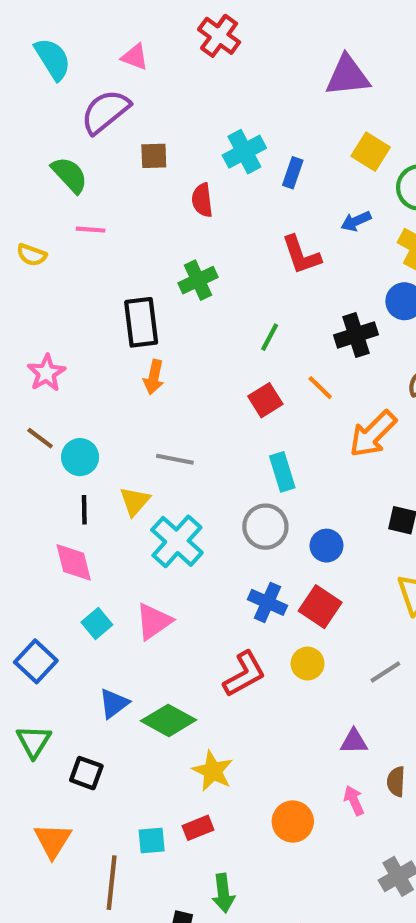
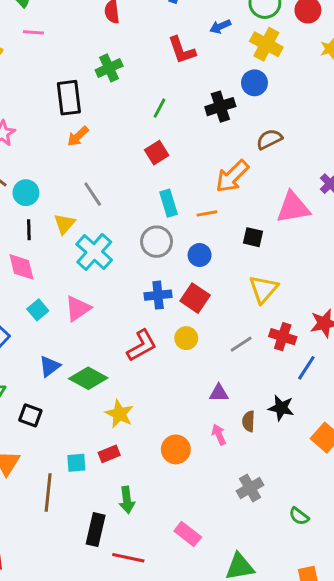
orange arrow: (154, 377) -> (78, 136), turned 35
orange line: (320, 388) -> (207, 213), moved, turned -54
gray line: (175, 459) -> (93, 194), turned 45
blue cross: (268, 602) -> (158, 295), turned -30

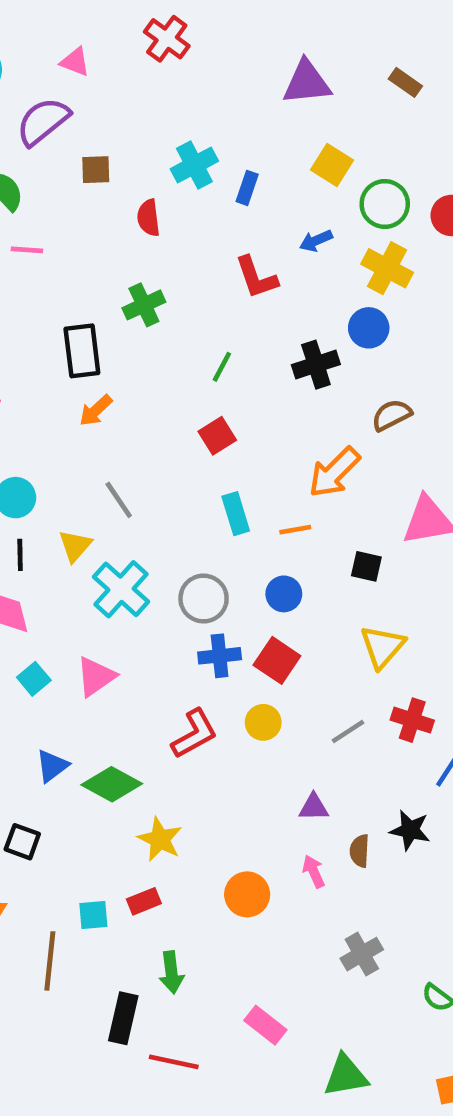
gray circle: (157, 242) -> (204, 599), moved

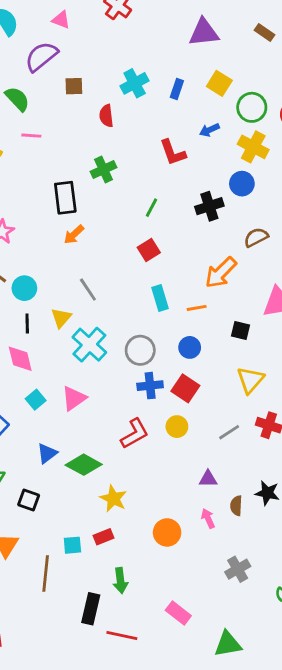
blue rectangle: (247, 188) -> (177, 89), moved

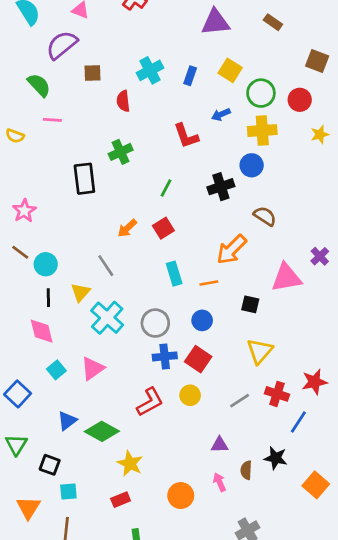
yellow cross: (253, 147) -> (262, 131), turned -32
orange arrow: (74, 234) -> (127, 228), moved
brown semicircle: (256, 237) -> (265, 216), turned 60
cyan square: (72, 545) -> (68, 492), moved

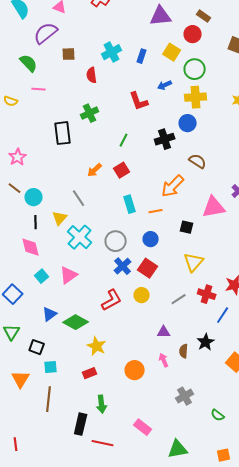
red circle: (300, 100) -> (193, 34), moved
blue cross: (165, 356) -> (123, 266), turned -36
black star: (276, 458) -> (206, 342), turned 30

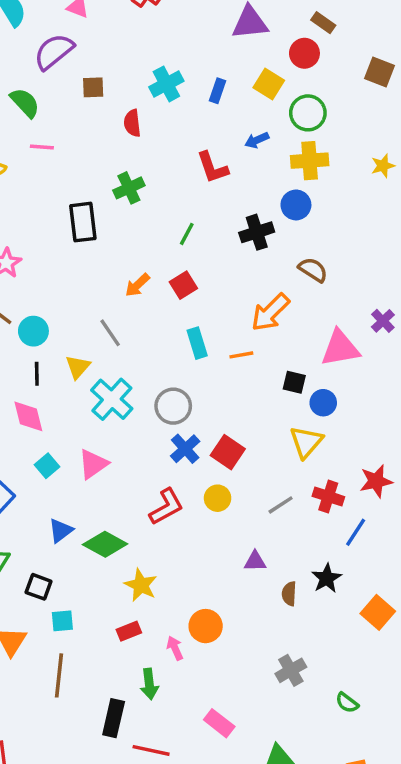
blue circle: (151, 239) -> (323, 403), moved
pink arrow: (164, 360) -> (175, 648), moved

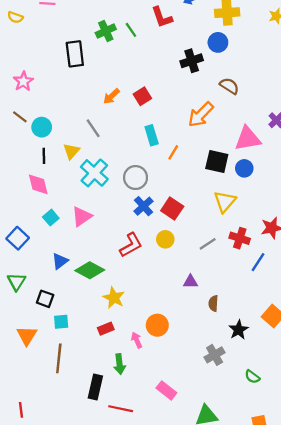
green line: (187, 234) -> (131, 30), moved, turned -63
orange line: (241, 355) -> (173, 152), moved, turned -49
black square: (294, 382) -> (217, 161), size x1.5
blue circle: (323, 403) -> (244, 168), moved
black star: (327, 578) -> (239, 330), moved

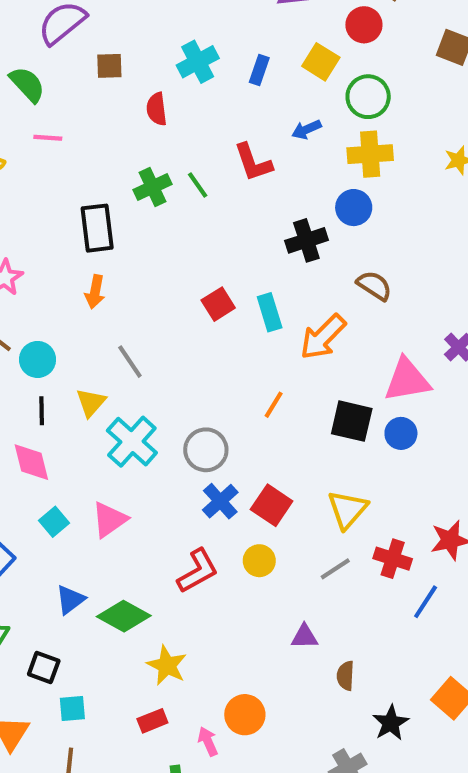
orange arrow: (111, 96) -> (95, 292), moved, turned -36
cyan rectangle: (152, 135) -> (270, 312), moved
yellow triangle: (225, 202) -> (348, 509), moved

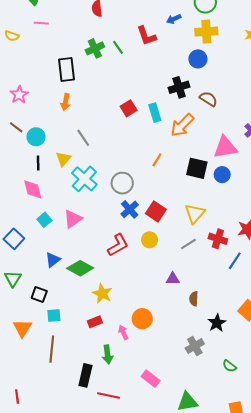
black cross: (306, 240) -> (179, 87), moved

